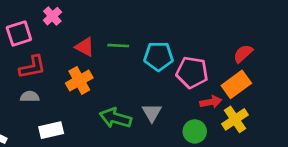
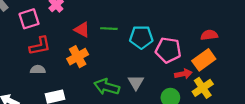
red semicircle: (243, 54) -> (209, 35), turned 35

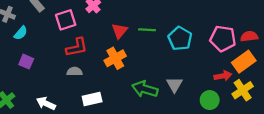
red triangle: (82, 30) -> (120, 31), turned 42
cyan pentagon: (141, 37) -> (180, 39), turned 30
pink pentagon: (168, 50) -> (223, 39), moved

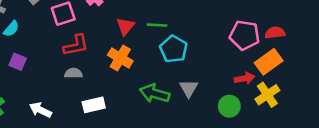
cyan pentagon: (180, 39) -> (174, 49), moved
orange cross: (115, 58) -> (120, 58), turned -30

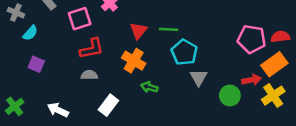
gray triangle: (189, 88) -> (199, 77), moved
green arrow: (155, 93) -> (149, 87), moved, size x0.6
white rectangle: (94, 105) -> (108, 105), turned -40
green circle: (229, 106) -> (230, 96), moved

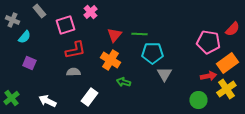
red semicircle: (280, 37) -> (232, 29), moved, turned 140
cyan pentagon: (184, 52) -> (152, 53), turned -30
green circle: (230, 96) -> (198, 100), moved

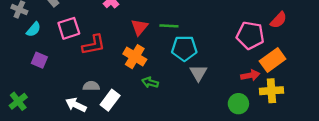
pink square: (65, 25) -> (69, 28), moved
gray semicircle: (73, 72) -> (91, 86), moved
yellow cross: (226, 89) -> (271, 91), turned 30
white arrow: (47, 101) -> (76, 105), moved

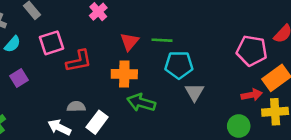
orange cross: (135, 57) -> (124, 74), turned -30
purple square: (39, 60) -> (19, 78), turned 35
green arrow: (150, 82) -> (141, 103), size x1.5

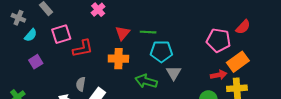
green arrow: (141, 103) -> (146, 81), moved
gray semicircle: (76, 107) -> (81, 84), turned -80

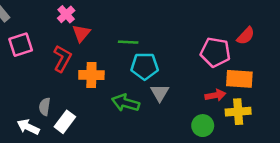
red triangle: (123, 33) -> (81, 33), moved
red L-shape: (83, 48) -> (62, 59), moved, turned -50
orange rectangle: (238, 62) -> (239, 79), turned 40

